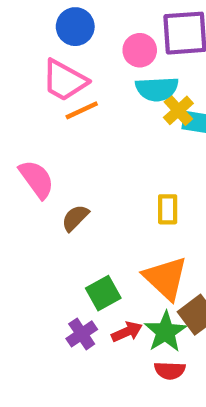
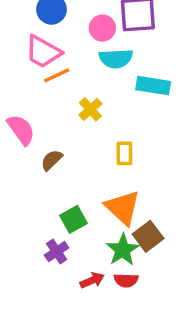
yellow cross: (178, 110) -> (90, 109), moved
red arrow: (127, 332) -> (92, 280), moved

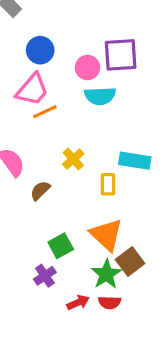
pink trapezoid: (43, 52) -> (32, 90), turned -78
cyan rectangle: (153, 86) -> (135, 161), moved
yellow cross: (90, 109) -> (73, 159), moved

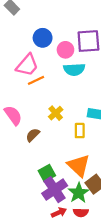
blue circle: (40, 50) -> (43, 38), moved
purple cross: (45, 276) -> (55, 190), moved, size x1.6

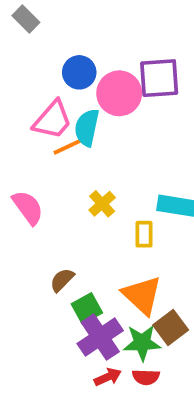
pink circle: (65, 50) -> (119, 93), size x1.5
cyan semicircle: (74, 69) -> (87, 128), moved, turned 105
brown semicircle: (33, 135) -> (62, 280), moved
green star: (79, 193) -> (142, 343), turned 30

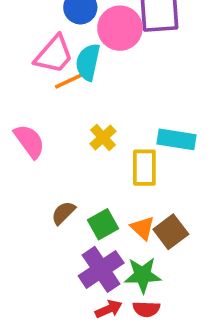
yellow rectangle: (144, 234) -> (144, 168), size x1.4
orange triangle: (142, 295) -> (143, 228), size x0.6
green square: (87, 308) -> (103, 224), moved
brown square: (171, 327) -> (171, 232), moved

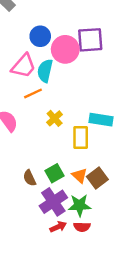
orange line: (69, 81) -> (33, 93), moved
brown semicircle: (63, 213) -> (30, 178), moved, turned -70

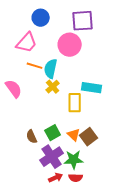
pink circle: (65, 49) -> (70, 45), moved
cyan semicircle: (45, 71) -> (51, 69), moved
orange line: (33, 93) -> (35, 66), turned 42

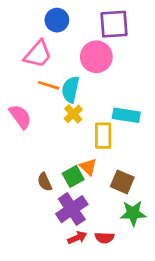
orange triangle: (74, 135) -> (88, 167), moved
brown square: (89, 137) -> (122, 182), turned -30
green star: (74, 160) -> (133, 213), moved

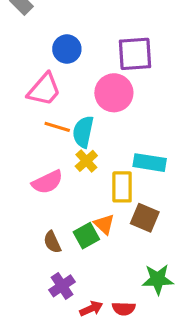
pink semicircle: (20, 117) -> (47, 182), moved, turned 100
brown square: (122, 182) -> (145, 218), moved
purple cross: (72, 209) -> (62, 286), moved, size x0.7

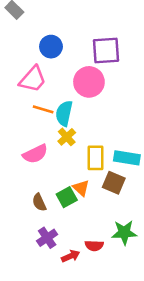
cyan rectangle: (150, 163) -> (127, 158), moved
red semicircle: (124, 309) -> (94, 246), moved

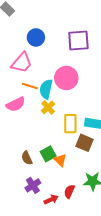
pink circle: (89, 82) -> (66, 78), moved
pink semicircle: (35, 154) -> (16, 104), moved
orange triangle: (81, 188) -> (60, 160), moved
red semicircle: (94, 246) -> (69, 191), turned 112

